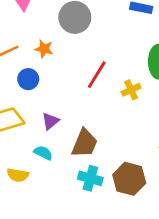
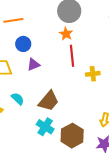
orange star: (44, 49) -> (66, 34), moved
red line: (97, 75) -> (72, 56), turned -55
purple triangle: (50, 121) -> (34, 65), moved

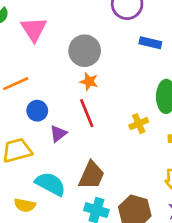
red line: (72, 56) -> (87, 113), moved
cyan semicircle: (18, 99) -> (50, 184), size x1.6

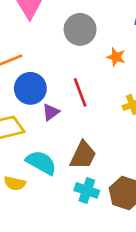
orange star: (89, 81) -> (116, 57), moved
blue circle: (37, 111) -> (30, 88), size x1.5

